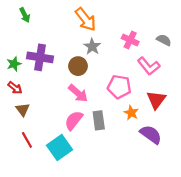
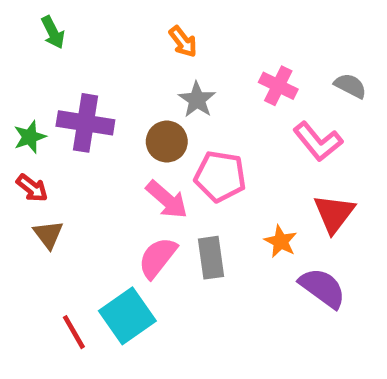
orange arrow: (86, 19) -> (183, 42), size x0.6
pink pentagon: (119, 87) -> (220, 176), moved
red line: (27, 140) -> (74, 332), moved

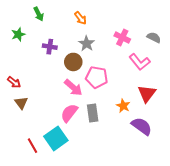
green arrow: (53, 32) -> (39, 14), moved
purple cross: (85, 123) -> (50, 47), moved, size x0.6
green star: (30, 137) -> (18, 34), moved

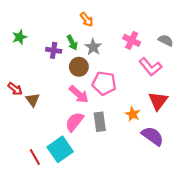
green arrow: (39, 14) -> (72, 43), moved
brown triangle: (21, 103) -> (33, 100), moved

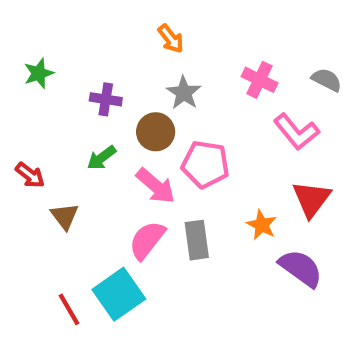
green arrow: (72, 43) -> (101, 158), moved, turned 80
brown triangle: (33, 100) -> (65, 216), moved

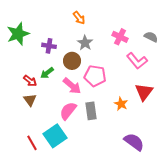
green star: (39, 73) -> (18, 34), size x1.6
red arrow: (30, 175) -> (30, 81), moved
purple semicircle: (301, 268) -> (134, 142), moved

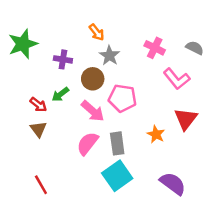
orange arrow: (79, 18) -> (97, 32), moved
cyan square: (55, 136) -> (117, 176), moved

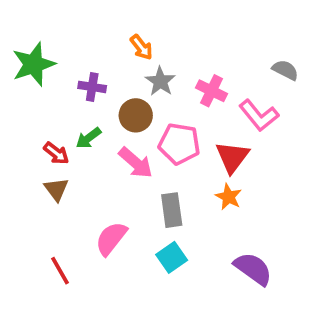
pink cross: (155, 48) -> (211, 91), moved
red triangle: (186, 119) -> (232, 157), moved
pink semicircle: (87, 143) -> (111, 238), moved
cyan square: (117, 176) -> (172, 257), size x0.7

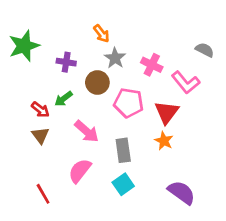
pink arrow: (136, 163) -> (87, 131), moved

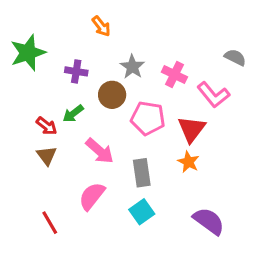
orange arrow: (101, 34) -> (101, 26), moved

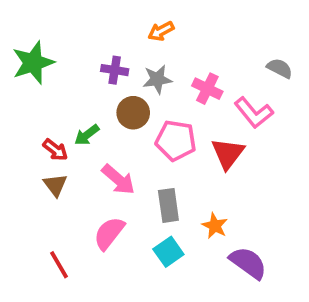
orange arrow: (101, 26) -> (161, 31), moved, turned 100
gray star: (132, 67) -> (157, 79), turned 30
purple cross: (76, 71) -> (115, 70), moved
orange star: (188, 162) -> (215, 226), moved

